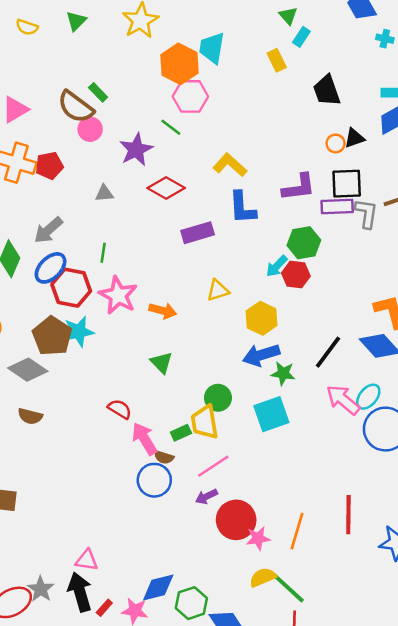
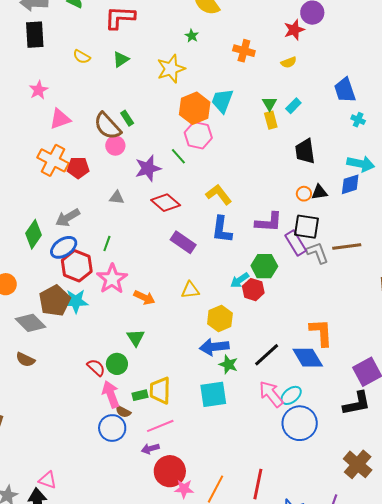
green triangle: (288, 16) -> (269, 104), moved
purple rectangle: (337, 207) -> (296, 243), turned 50
gray L-shape: (366, 213) -> (317, 253), turned -40
purple rectangle: (198, 233) -> (183, 242), turned 40
green circle: (218, 398) -> (117, 364), moved

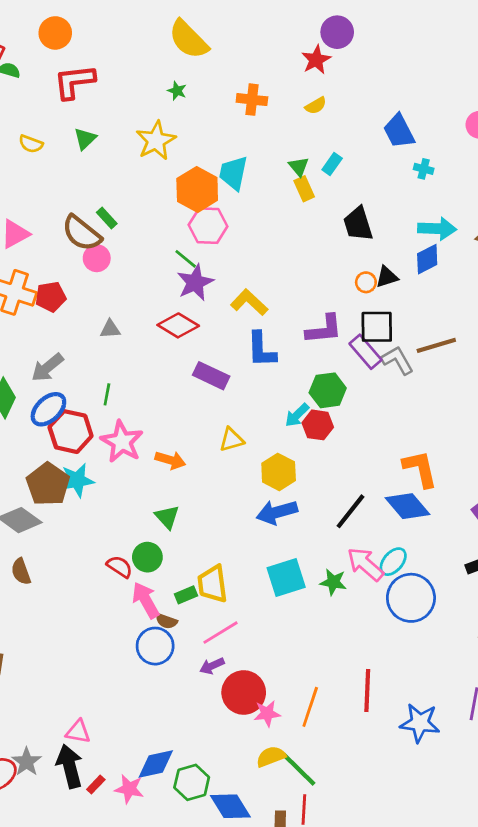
purple star: (148, 168) -> (195, 282), moved
brown semicircle: (25, 360) -> (21, 572), turned 54
green star: (228, 364) -> (333, 582), moved

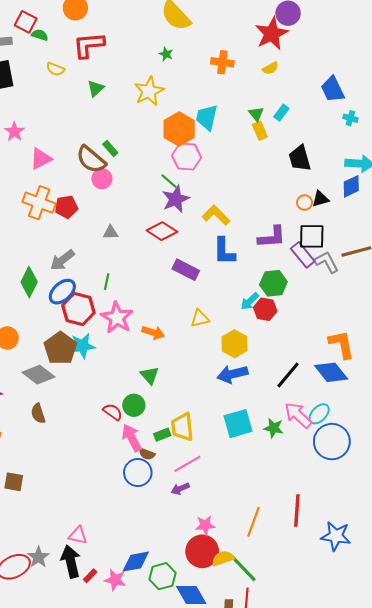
red star: (316, 60) -> (272, 34), size x1.5
yellow semicircle: (31, 144) -> (55, 69), moved
red circle: (244, 692) -> (202, 551), moved
pink star: (267, 713) -> (205, 525), moved

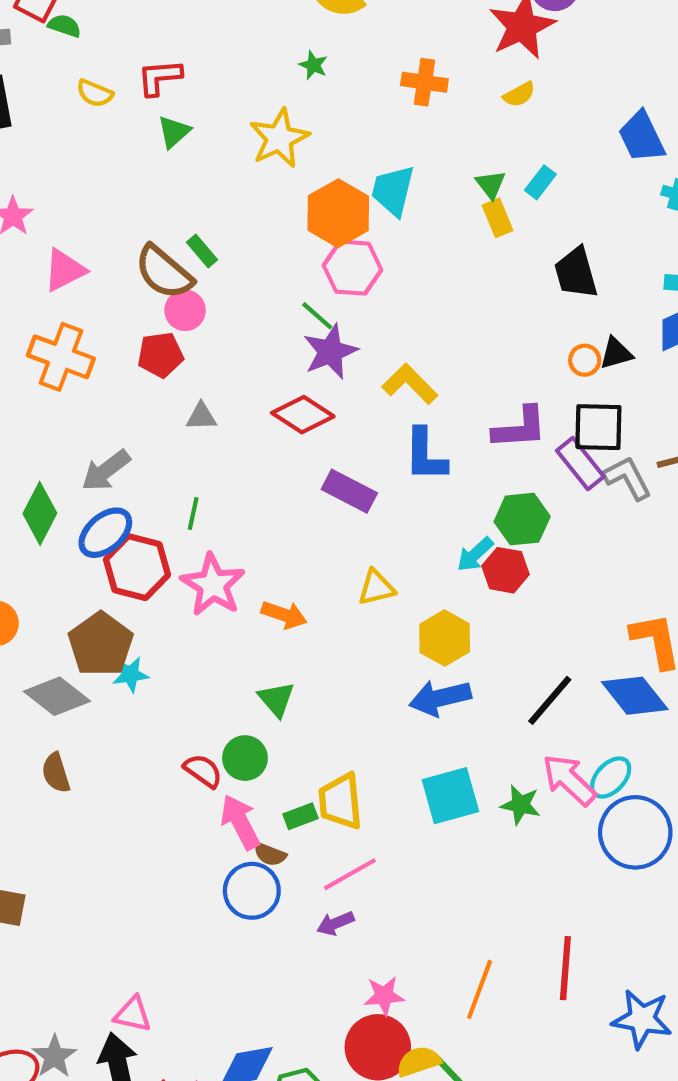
red L-shape: (89, 45) -> (160, 77), moved, size x0.7
red pentagon: (66, 207) -> (160, 355), moved
cyan star: (82, 346) -> (130, 675), moved, size x0.7

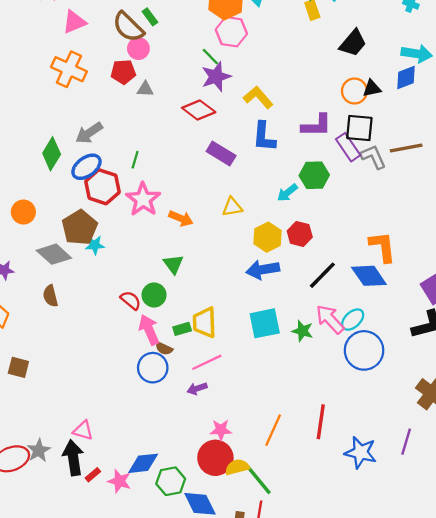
black trapezoid: (576, 273) -> (353, 43), turned -128
orange circle: (585, 360) -> (354, 91), size x1.5
gray triangle: (201, 417) -> (145, 89), moved
red hexagon: (505, 570) -> (300, 234), moved

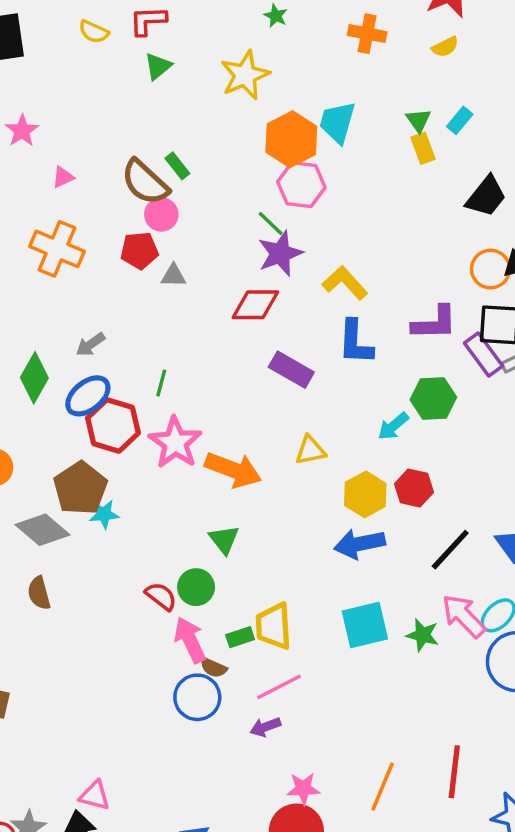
pink triangle: (74, 22) -> (63, 177), size x0.6
red diamond: (199, 110) -> (255, 305), turned -36
gray arrow: (89, 133) -> (90, 345), size x0.7
orange arrow: (181, 218) -> (233, 470), size x1.5

